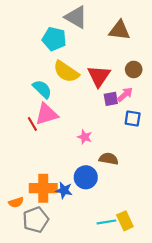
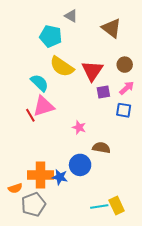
gray triangle: (76, 17) -> (71, 16), size x0.6
brown triangle: (120, 30) -> (111, 28), turned 30
pink arrow: (125, 95) -> (127, 88), moved

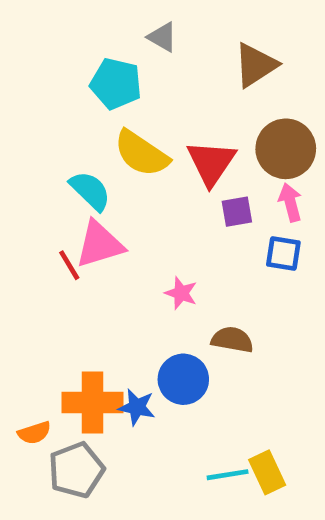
brown triangle: (111, 28) -> (255, 65), turned 50
brown circle: (125, 65) -> (286, 149), size x1.6
pink arrow: (127, 88) -> (290, 202), turned -63

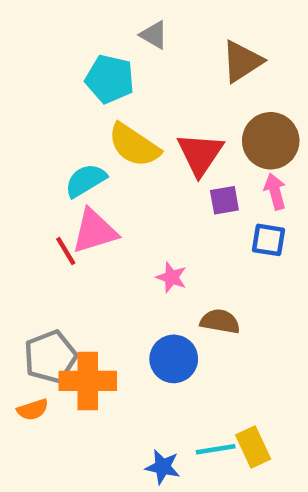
cyan semicircle: (90, 191) -> (86, 180), turned -75
blue star: (137, 407) -> (163, 467), moved
gray pentagon: (76, 470) -> (50, 357), moved

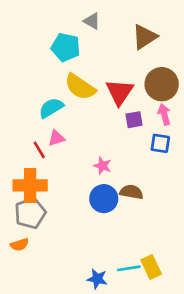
pink triangle: (94, 231) -> (56, 138), size x0.6
blue circle: (174, 359) -> (104, 199), moved
orange cross: (88, 381) -> (30, 185), moved

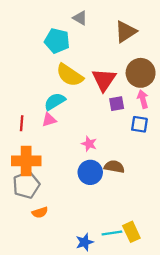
cyan semicircle: (51, 108) -> (55, 101), moved
red line: (39, 150) -> (22, 123), moved, turned 35
orange semicircle: (20, 245) -> (40, 212), moved
blue star: (97, 279) -> (85, 242), turned -30

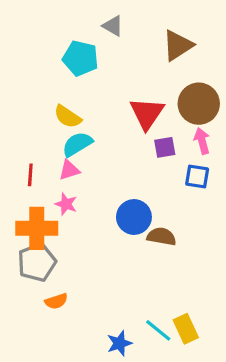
yellow semicircle: (70, 75) -> (68, 117), moved, size x0.7
pink star: (89, 144) -> (66, 204), moved
blue circle: (90, 172) -> (134, 217), moved
cyan line: (112, 233) -> (158, 330), turned 48

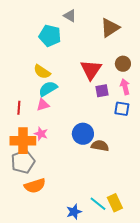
brown circle: (199, 104) -> (123, 64), size x0.6
pink star: (66, 204) -> (41, 134), moved
orange semicircle: (56, 301) -> (35, 186), size x1.5

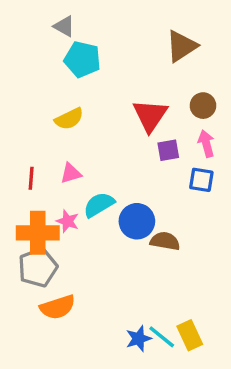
gray triangle: (70, 16) -> (64, 26), moved
yellow semicircle: (42, 72) -> (69, 119), turned -60
cyan semicircle: (48, 89) -> (99, 205), moved
blue star: (74, 212) -> (139, 339), moved

